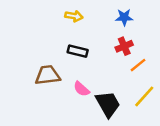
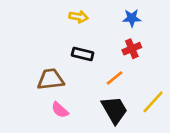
orange line: (138, 65) -> (114, 78), moved
pink semicircle: (81, 89) -> (60, 110), moved

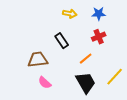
yellow arrow: (79, 17) -> (70, 14), moved
black rectangle: (83, 54) -> (62, 41), turned 42

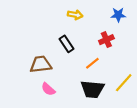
blue star: (99, 14) -> (118, 15), moved
black trapezoid: (86, 83) -> (92, 89), turned 125

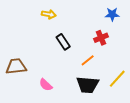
yellow arrow: (75, 15) -> (49, 14), moved
brown trapezoid: (41, 64) -> (16, 66), moved

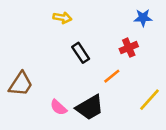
brown trapezoid: (16, 66) -> (21, 84), turned 130
black trapezoid: (88, 85) -> (90, 107), moved, turned -35

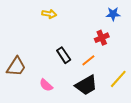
black rectangle: (81, 53) -> (64, 55), moved
black trapezoid: (90, 107) -> (86, 85), moved

